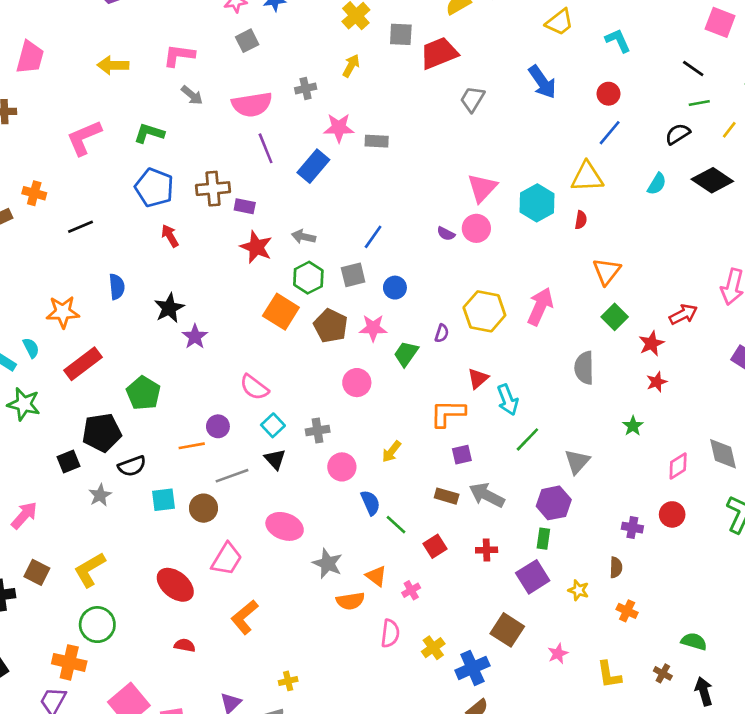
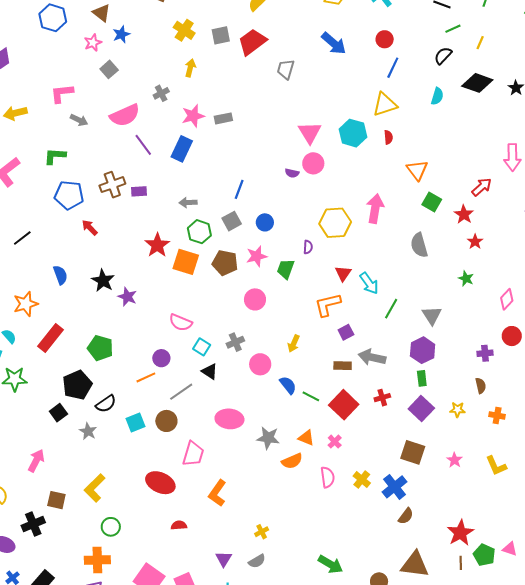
red star: (256, 247) -> (157, 245), moved, turned 30
red square: (435, 546) -> (344, 405), size x1.6
green circle: (97, 625) -> (111, 527), size x0.7

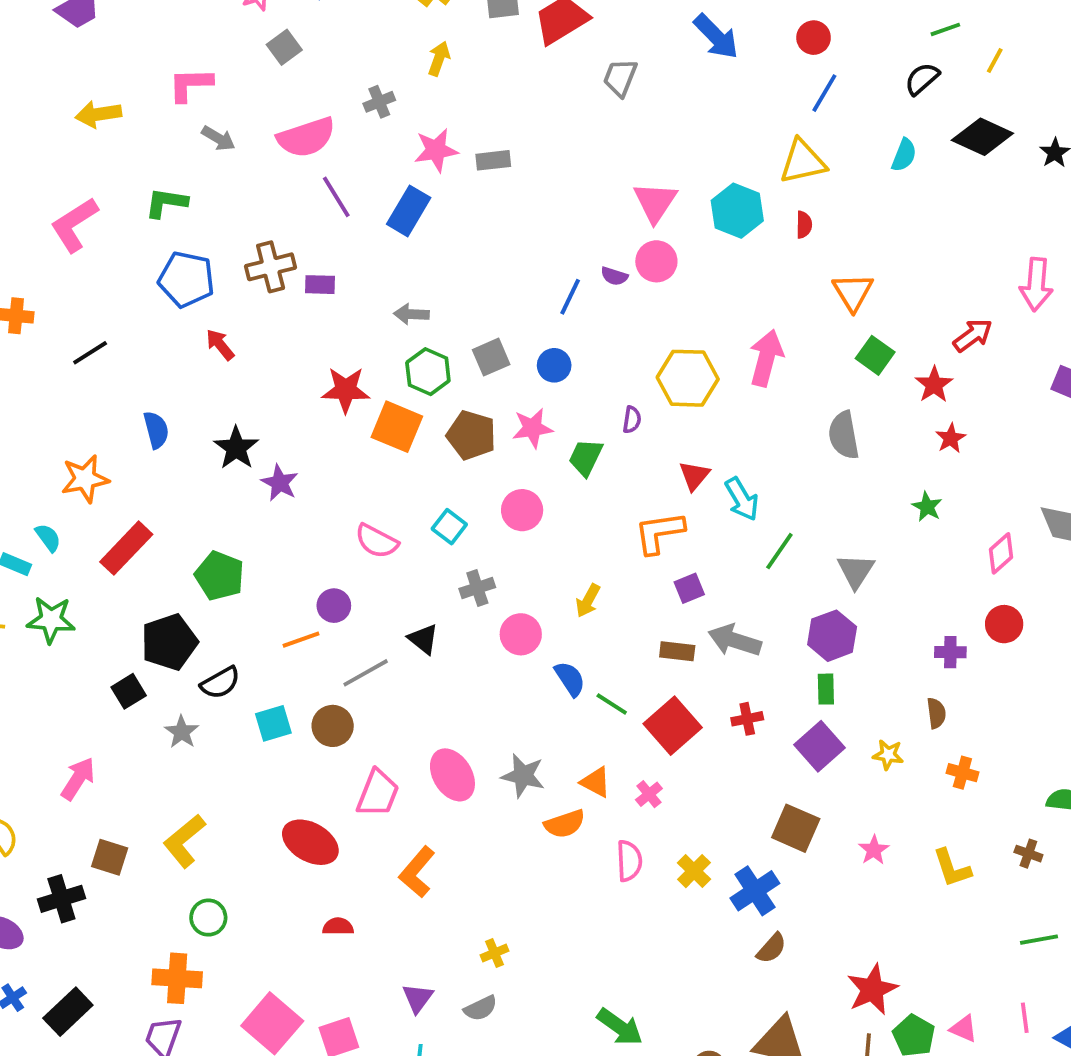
blue line: (239, 189) -> (570, 297), moved
red star: (157, 245) -> (346, 390), turned 30
cyan square: (202, 347) -> (449, 527), moved
pink ellipse: (229, 419) -> (452, 775), moved, turned 48

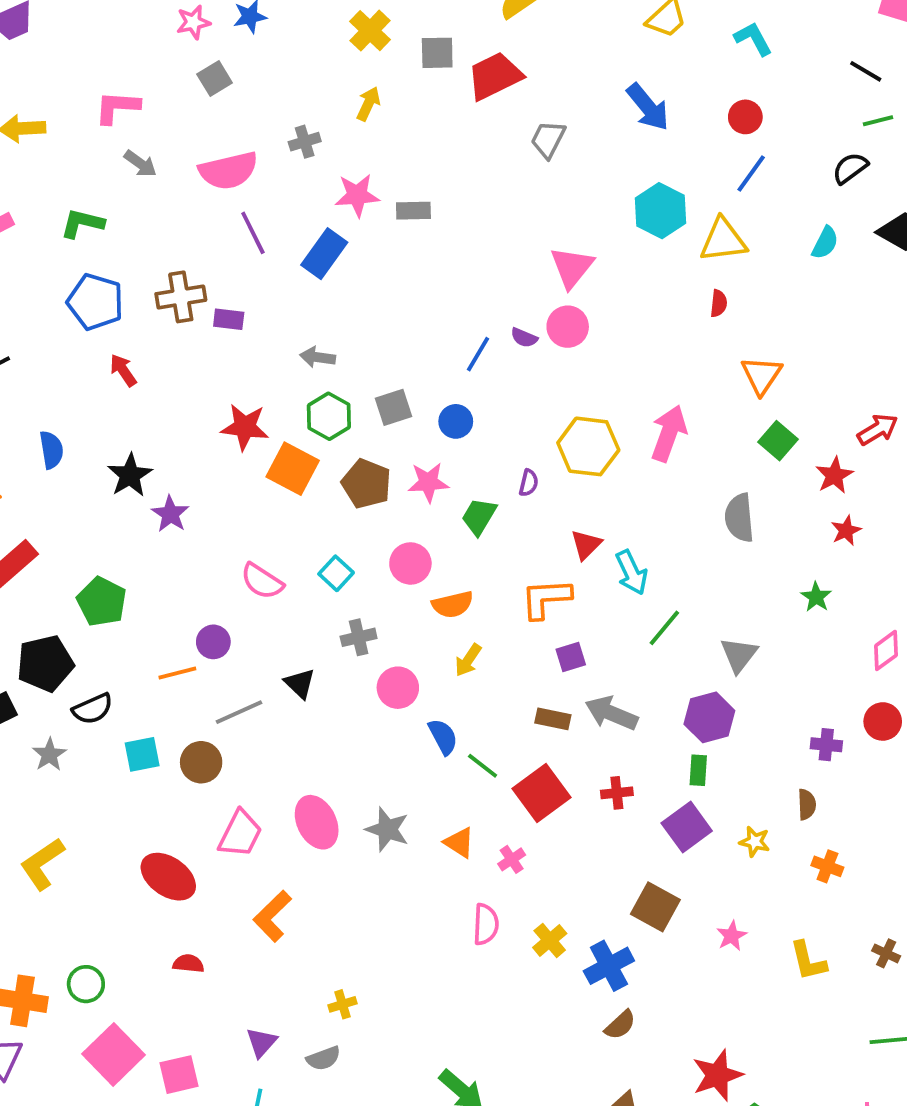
cyan hexagon: (737, 211) -> (661, 211), moved
orange semicircle: (565, 824) -> (453, 604), moved
green circle: (208, 918) -> (86, 984), moved

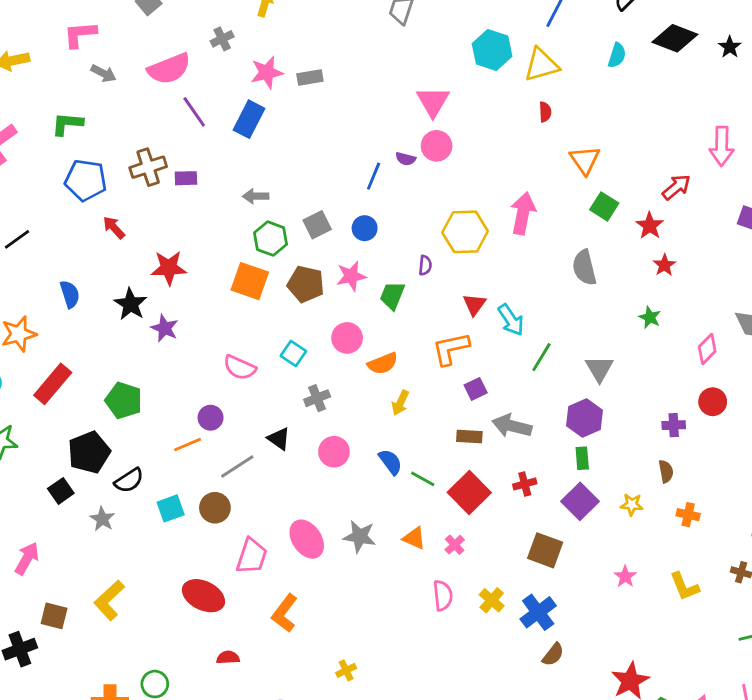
red star: (245, 427) -> (169, 268), moved
pink circle: (398, 688) -> (334, 452), moved
brown square: (655, 907) -> (545, 550), moved

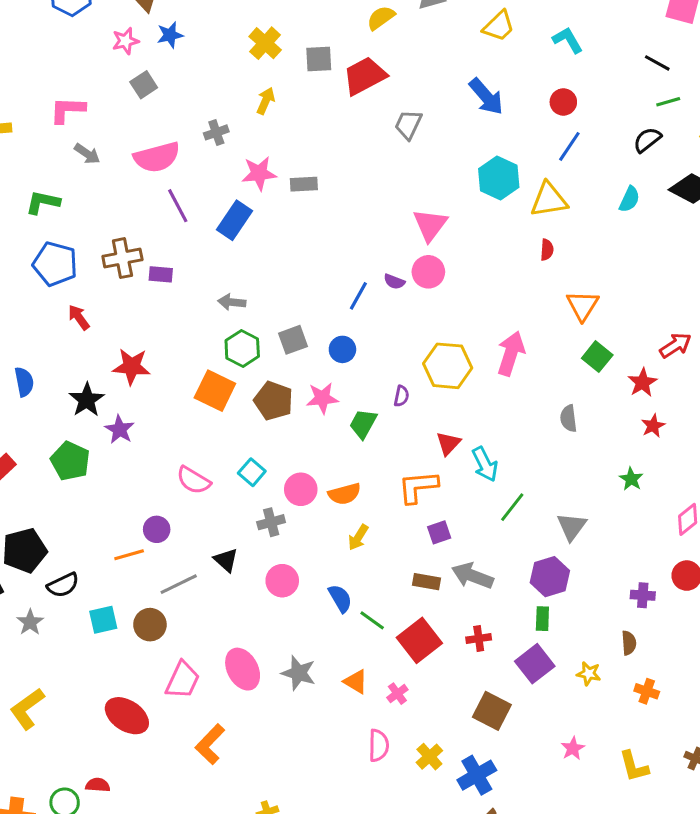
gray semicircle: (584, 268) -> (569, 418), size x0.7
pink circle: (347, 338) -> (301, 489), moved
green pentagon: (124, 400) -> (70, 461), moved
red semicircle: (228, 658) -> (98, 785), moved

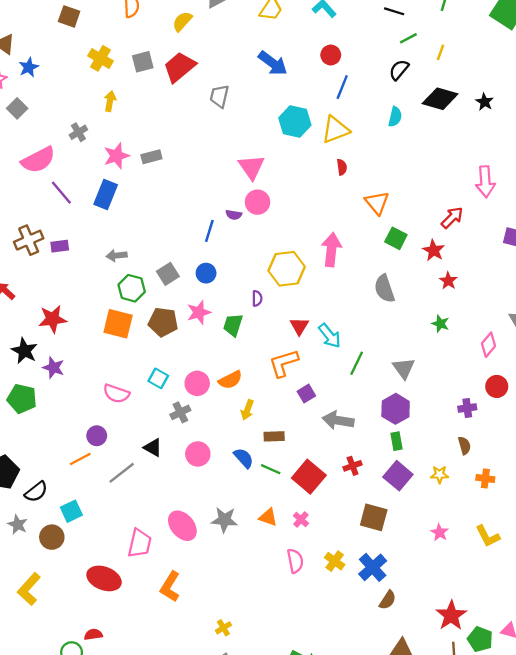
gray semicircle: (569, 418) -> (384, 289), size x1.4
brown rectangle: (426, 582) -> (274, 436), moved
brown circle: (150, 625) -> (52, 537), moved

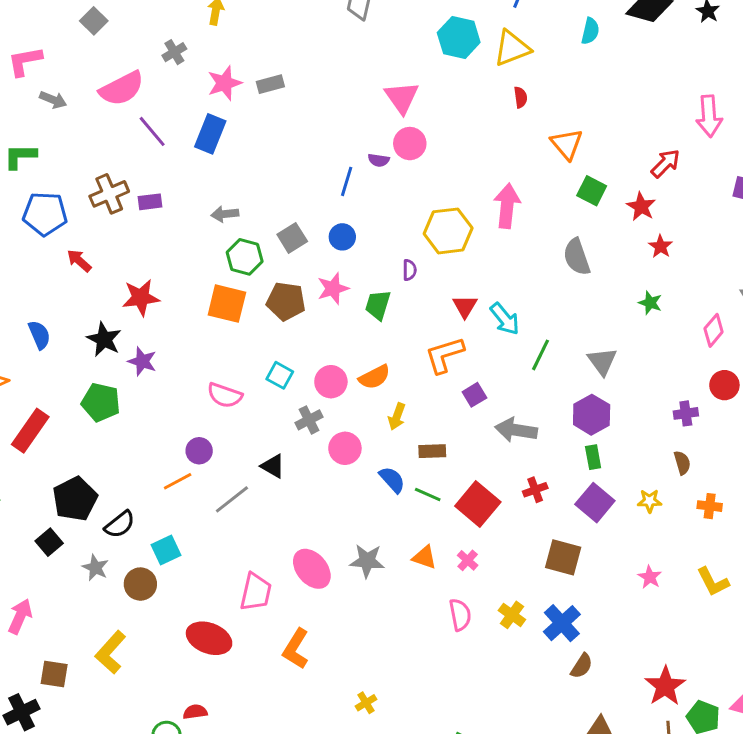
pink circle: (198, 454) -> (345, 448), moved

